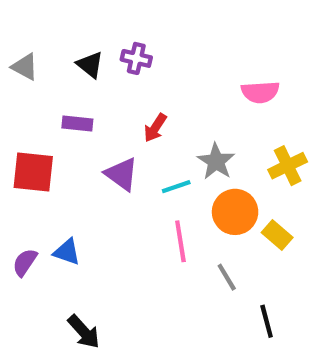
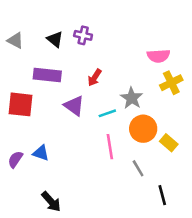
purple rectangle: (77, 124) -> (47, 75), size x1.5
yellow cross: (288, 166) -> (171, 83), moved

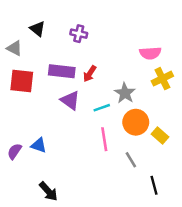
black triangle: (55, 39) -> (37, 29), moved
gray triangle: (15, 41) -> (14, 48), moved
purple rectangle: (47, 75) -> (62, 71), moved
red square: (20, 104) -> (22, 81), moved

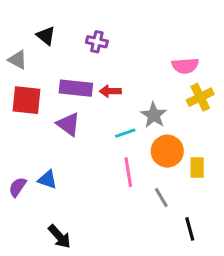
red arrow: (90, 74) -> (110, 91), turned 56
purple triangle: (70, 100) -> (68, 124), moved
yellow rectangle: (160, 136) -> (197, 168), turned 49

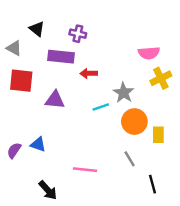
purple rectangle: (76, 88) -> (61, 57), moved
purple triangle: (68, 124) -> (55, 100), turned -30
pink line: (128, 172) -> (85, 170), moved, turned -75

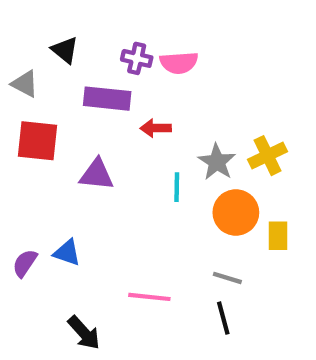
pink semicircle: (149, 53) -> (179, 63), moved
yellow cross: (161, 78) -> (268, 156), moved
cyan line: (101, 107) -> (177, 187), turned -70
gray line: (130, 159) -> (227, 278), turned -42
black line: (152, 184) -> (223, 318), moved

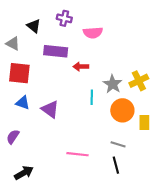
purple cross: (137, 58) -> (64, 18), moved
purple triangle: (97, 175) -> (50, 109), moved, turned 30
blue triangle: (67, 253) -> (23, 103), moved
black arrow: (84, 333) -> (24, 173), moved, turned -78

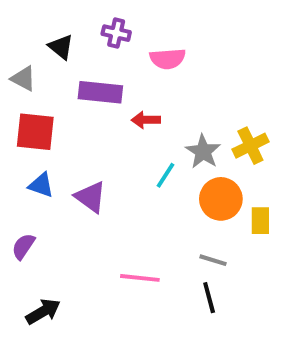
cyan line: (92, 97) -> (166, 175), turned 32

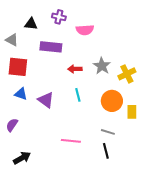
black triangle: (61, 47) -> (31, 24), turned -32
red arrow: (146, 120) -> (75, 69), moved
gray star: (203, 152) -> (102, 66), moved
cyan line: (166, 175) -> (78, 95), moved, turned -48

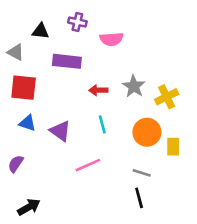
pink line: (71, 141) -> (88, 165), moved, turned -30

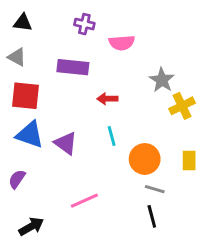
black triangle: (41, 31) -> (23, 23), moved
gray star: (134, 86) -> (162, 80), moved
blue triangle: (27, 123) -> (30, 135), size x1.5
orange circle: (147, 132) -> (145, 159), moved
pink line: (88, 165) -> (84, 201), moved

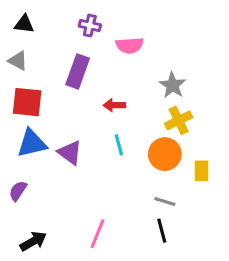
purple rectangle: (73, 67) -> (78, 71), turned -76
yellow cross: (182, 106) -> (179, 120), moved
blue triangle: (30, 135) -> (32, 143), turned -32
orange circle: (145, 159) -> (165, 154), moved
pink line: (84, 201) -> (97, 234), moved, turned -44

